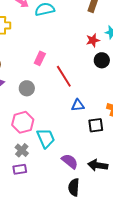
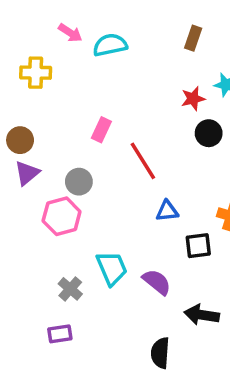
pink hexagon: (23, 122) -> (62, 216), moved
purple semicircle: (70, 161) -> (157, 282), moved
purple rectangle: (20, 169) -> (60, 334), moved

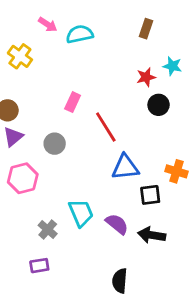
yellow cross: (36, 73) -> (20, 56), turned 35
blue triangle: (167, 211) -> (125, 167), size x1.5
pink hexagon: (62, 216) -> (23, 178), moved
black arrow: (202, 315) -> (152, 235), moved

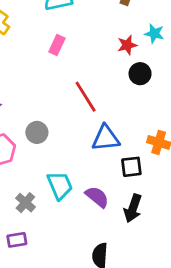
pink rectangle: (73, 102) -> (57, 45), moved
gray circle: (55, 144) -> (37, 132), moved
black arrow: (152, 235) -> (133, 208), turned -80

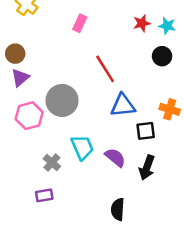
cyan star: (154, 34) -> (167, 26), moved
black circle: (140, 74) -> (162, 56), moved
gray circle: (37, 132) -> (62, 100), size x1.6

